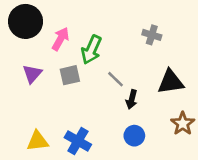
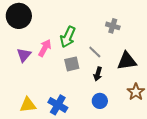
pink arrow: (60, 39) -> (45, 48), moved
gray square: (70, 75) -> (72, 64), moved
gray line: (116, 79) -> (95, 52), moved

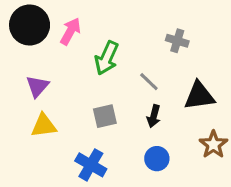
pink arrow: (45, 48) -> (70, 31), moved
gray square: (72, 64) -> (105, 116), moved
yellow triangle: (28, 105) -> (44, 126), moved

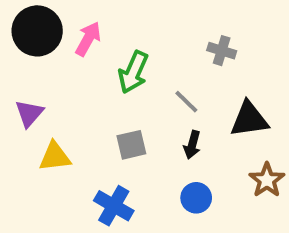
purple triangle: (37, 86) -> (29, 113), moved

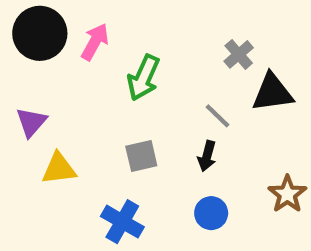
gray cross: (222, 51) -> (239, 54), turned 32
gray line: (186, 102) -> (217, 116), moved
black triangle: (249, 119) -> (272, 93), moved

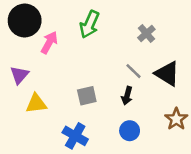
pink arrow: (95, 42) -> (49, 43), moved
green arrow: (143, 78) -> (89, 24), moved
black triangle: (272, 93) -> (167, 74), moved, turned 40

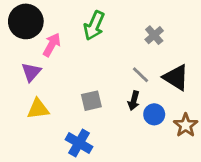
purple triangle: (19, 75) -> (31, 72), moved
blue circle: (130, 131) -> (154, 114), moved

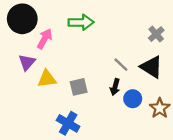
green arrow: (94, 26) -> (81, 22), turned -115
gray cross: (154, 35) -> (156, 34), moved
yellow triangle: (38, 109) -> (47, 79), moved

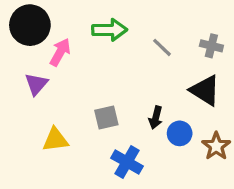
gray cross: (156, 34) -> (211, 46), turned -35
gray line: (121, 65) -> (162, 47), moved
yellow triangle: (47, 79) -> (55, 140), moved
blue cross: (68, 123) -> (127, 162), moved

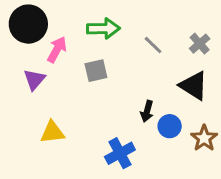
gray cross: (211, 46) -> (200, 44), turned 35
gray square: (106, 117) -> (96, 71), moved
blue cross: (127, 162) -> (120, 153), turned 32

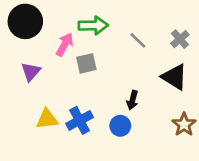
pink arrow: (57, 50) -> (65, 44), moved
blue circle: (170, 126) -> (120, 126), moved
blue cross: (120, 153) -> (80, 120), moved

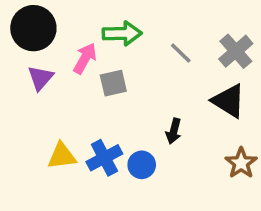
gray cross: (180, 39) -> (236, 51), size x1.4
purple triangle: (31, 72) -> (41, 78), moved
blue circle: (120, 126) -> (142, 165), moved

